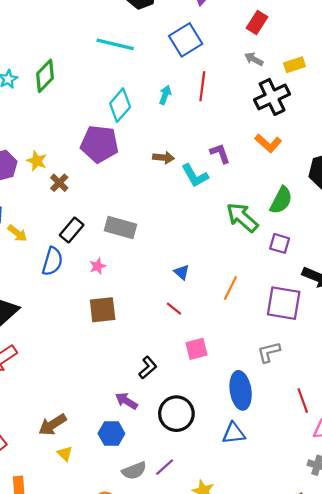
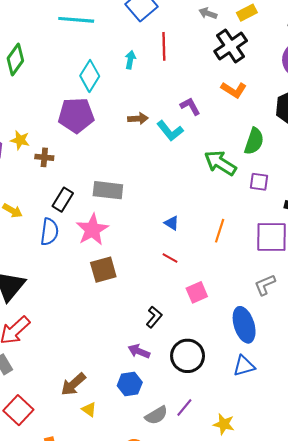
brown cross: (59, 183) -> (44, 157), turned -30
pink star: (98, 266) -> (92, 230), size x2.0

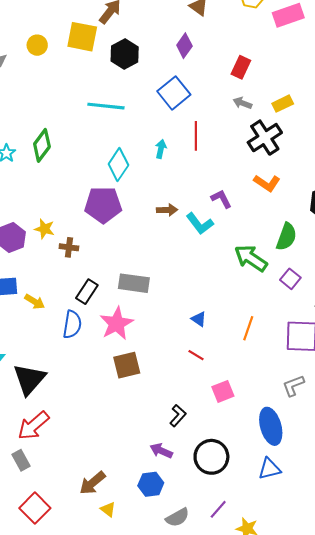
purple square: (259, 182) -> (290, 279), turned 30
purple line: (184, 407) -> (218, 509), moved

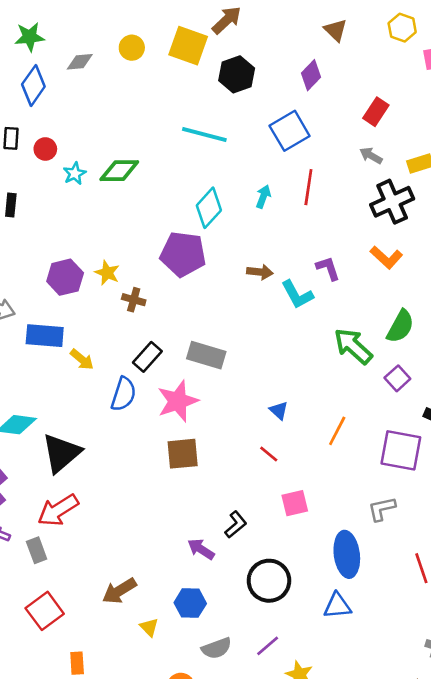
green diamond: (42, 145) -> (119, 171), turned 44
purple arrow: (161, 451) -> (201, 549), moved
yellow triangle: (108, 509) -> (149, 627), moved

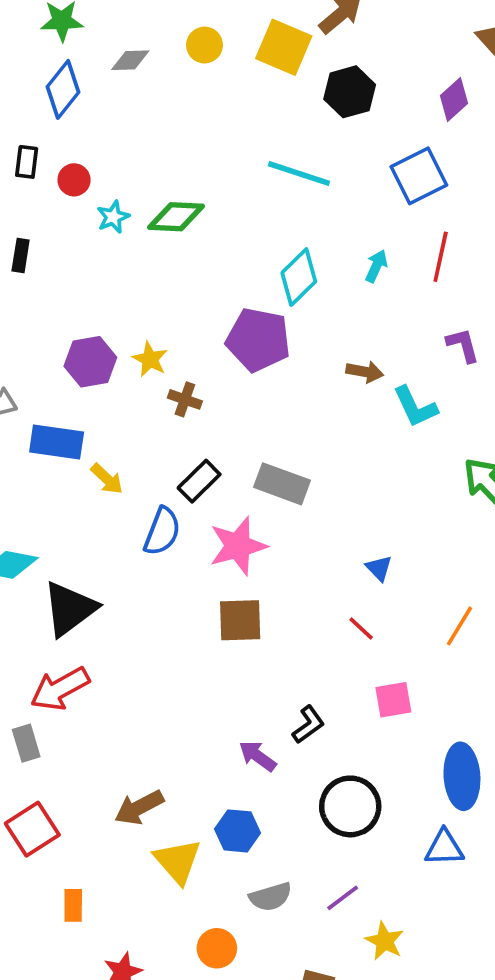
purple L-shape: (328, 268) -> (463, 345), moved
orange line: (337, 431) -> (460, 626), moved
yellow triangle: (149, 627) -> (178, 861), size x1.8

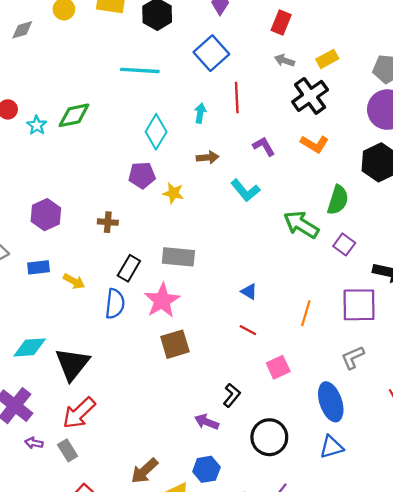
purple pentagon: (258, 340) -> (142, 175), size x0.7
yellow star: (150, 359) -> (173, 193), moved
brown arrow: (365, 372) -> (208, 157), moved
blue rectangle: (57, 442) -> (38, 267), size x0.7

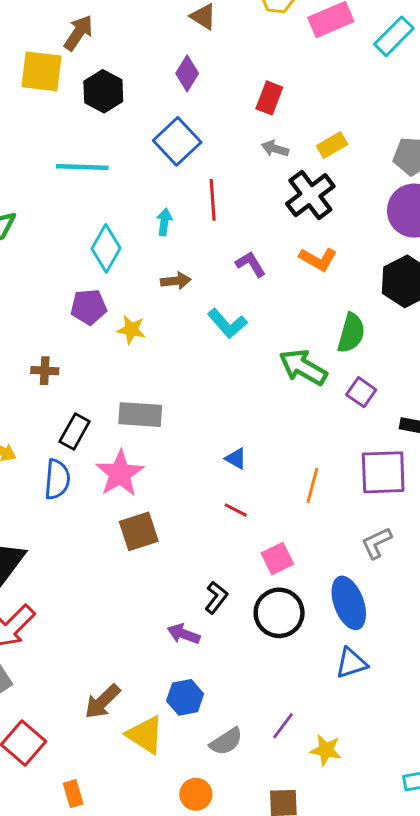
black circle: (269, 437) -> (279, 613), moved

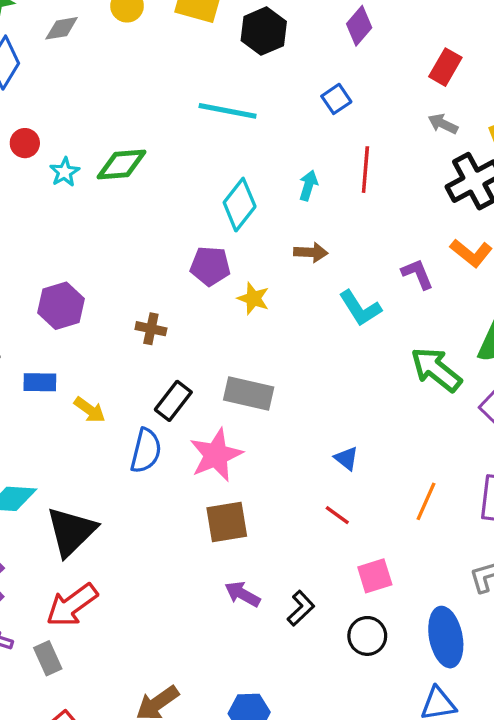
blue square: (177, 141) -> (336, 99), size x0.6
purple L-shape: (251, 264) -> (417, 274), moved
black circle: (279, 613) -> (367, 636), size x0.7
purple arrow: (184, 634) -> (242, 594), moved

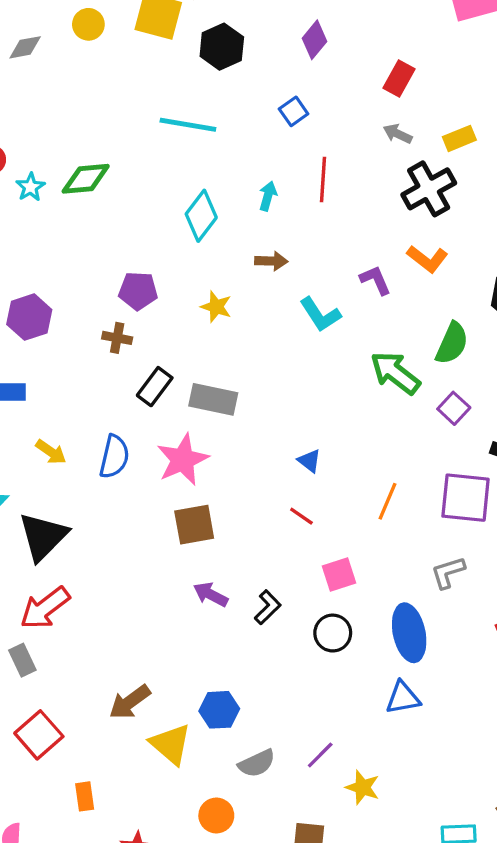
purple pentagon: (210, 266) -> (138, 291), moved
black rectangle: (173, 401) -> (155, 387), moved
yellow arrow: (90, 410) -> (51, 452), moved

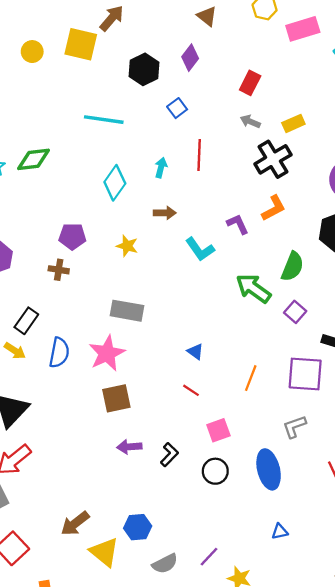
black hexagon: (222, 47) -> (144, 69), moved
orange L-shape: (427, 259) -> (274, 208), turned -64
black rectangle: (155, 387) -> (26, 321), moved
purple arrow: (211, 594) -> (129, 447), turned -30
blue triangle: (403, 698) -> (280, 532), moved, size x0.7

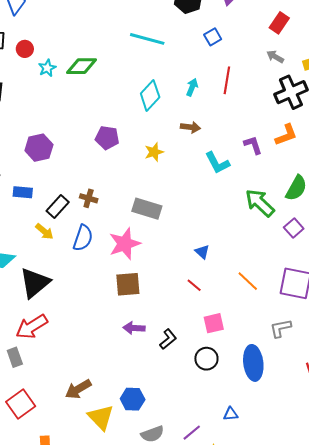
yellow star: (127, 246) -> (154, 152), turned 30
brown cross: (59, 270) -> (89, 198), moved
orange line: (251, 378) -> (248, 281), turned -75
blue triangle: (280, 532) -> (231, 414), moved

